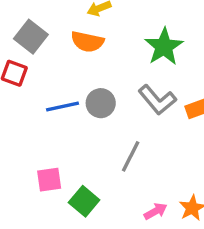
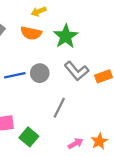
green star: (164, 47) -> (66, 36), moved

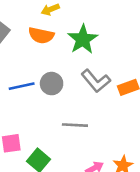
gray line: (59, 108) -> (75, 125), turned 66

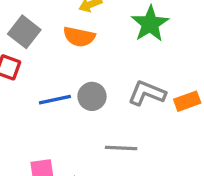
green star: (83, 39) -> (150, 24), moved
gray L-shape: (96, 81) -> (147, 93), turned 152

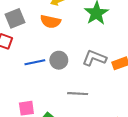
gray square: (24, 32) -> (15, 18), turned 30

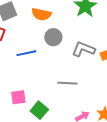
gray circle: (59, 60) -> (53, 37), moved

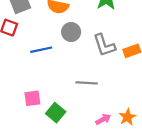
gray L-shape: (83, 49) -> (104, 45), turned -130

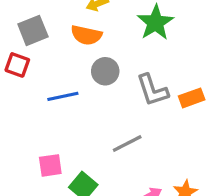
gray line: (87, 83) -> (127, 143), turned -30

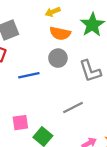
orange semicircle: (86, 35) -> (60, 33), moved

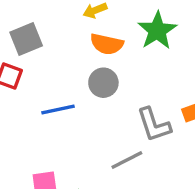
gray L-shape: (90, 71) -> (154, 125), moved

